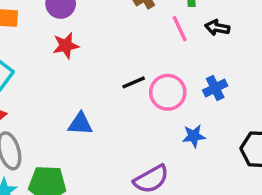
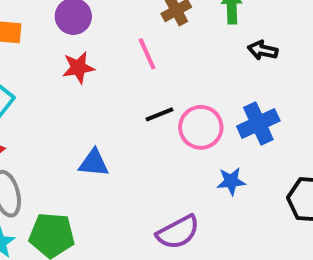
pink line: (180, 29) -> (147, 54), moved
blue cross: (215, 88) -> (258, 124), size x1.4

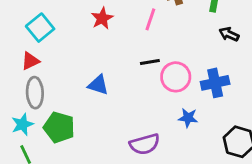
pink line: (147, 54) -> (150, 19), turned 30
red star: (78, 68) -> (102, 18), turned -30

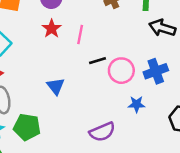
pink line: (150, 19) -> (80, 34), moved
black arrow: (229, 34) -> (162, 28), size x1.5
blue triangle: (98, 85) -> (56, 86), turned 42

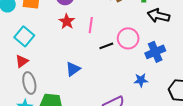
pink circle: (121, 71) -> (128, 38), moved
blue triangle: (56, 86) -> (73, 69), turned 35

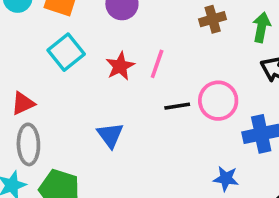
red star: (67, 21) -> (120, 66), moved
cyan square: (24, 36) -> (66, 52), moved
blue triangle: (73, 69) -> (110, 135), turned -42

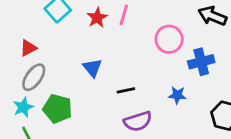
black line: (177, 106) -> (126, 90), moved
gray ellipse: (28, 144) -> (34, 77), turned 40

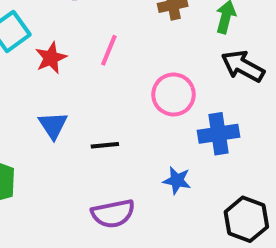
red star: (97, 18) -> (51, 58), moved
black line: (126, 90) -> (105, 145), moved

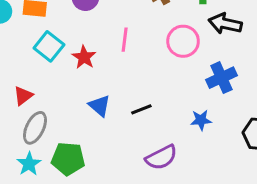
pink circle: (174, 94) -> (183, 41), moved

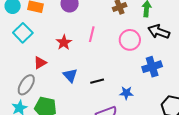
cyan square: (49, 46) -> (23, 33), moved
red triangle: (23, 96) -> (40, 63), moved
blue star: (201, 120) -> (126, 93), moved

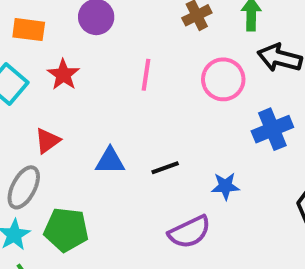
red star: (64, 42) -> (63, 75), moved
blue triangle: (70, 75) -> (110, 161), turned -42

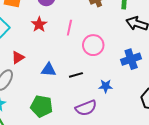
red star: (63, 75) -> (39, 24), moved
pink circle: (223, 79) -> (93, 45), moved
green pentagon: (66, 230) -> (42, 106), moved

